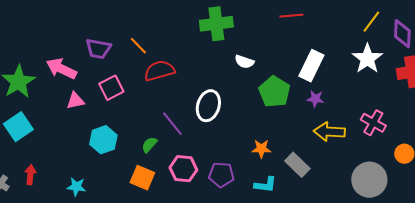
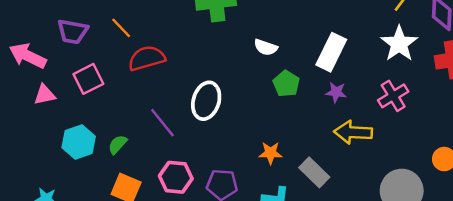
white semicircle: (244, 62) -> (266, 47), moved
green pentagon: (274, 92) -> (286, 84), size x0.7
pink cross: (373, 123) -> (393, 96), moved, turned 30
green semicircle: (149, 145) -> (118, 144), moved

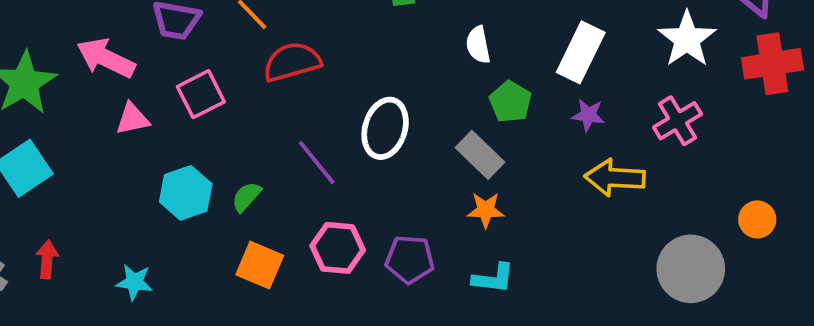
white semicircle: (266, 47) -> (478, 45), turned 60
gray rectangle: (314, 172) -> (480, 155), moved

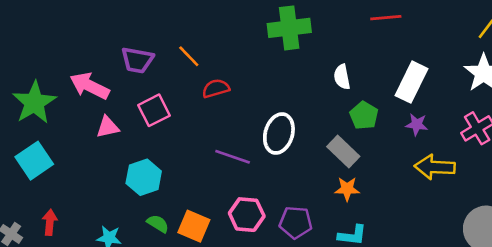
red semicircle: (292, 62) -> (216, 88), size x0.7
purple line: (317, 163) -> (233, 157), turned -32
green semicircle: (246, 197) -> (158, 224), moved, turned 80

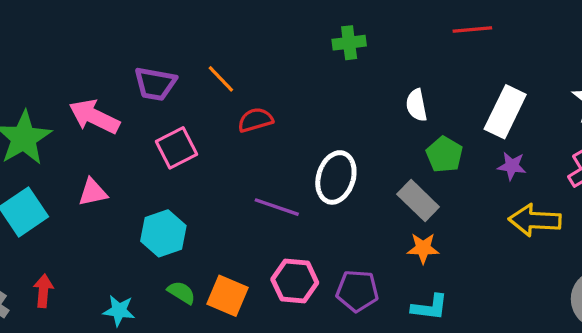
green cross: (289, 28) -> (349, 43), size x0.6
pink triangle: (108, 127) -> (93, 192), moved

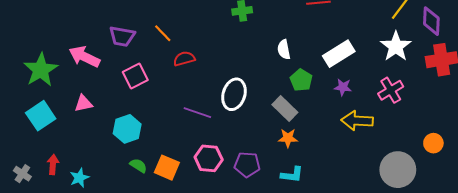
white rectangle: (505, 112) -> (339, 54), turned 32
cyan star: (119, 311) -> (79, 178), moved, turned -30

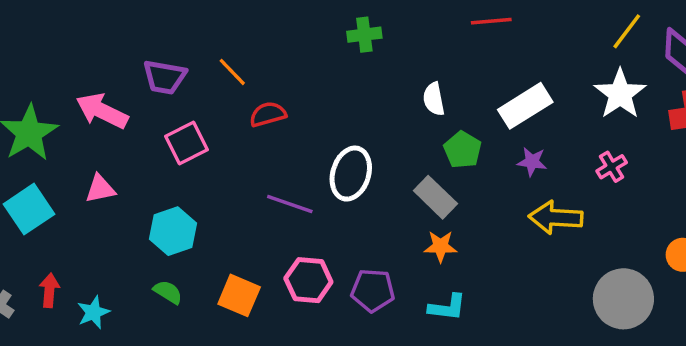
pink cross: (391, 90) -> (612, 167), size x0.7
green semicircle: (138, 166) -> (168, 292), moved

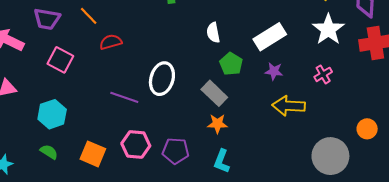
pink square: (187, 143) -> (60, 60), turned -35
cyan L-shape: (447, 307) -> (222, 161), turned 105

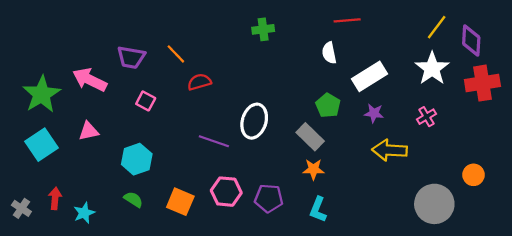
white semicircle: (213, 33) -> (329, 53), moved
pink square: (60, 60) -> (146, 101), size x0.7

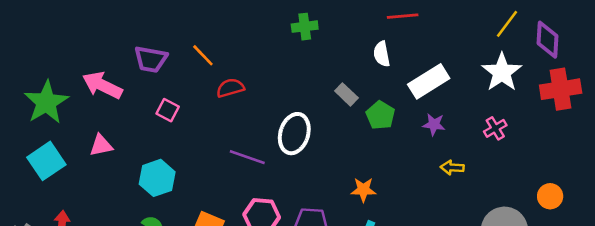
gray rectangle: (310, 137) -> (346, 94), moved, size x0.7
yellow arrow: (390, 150) -> (452, 168), size x0.6

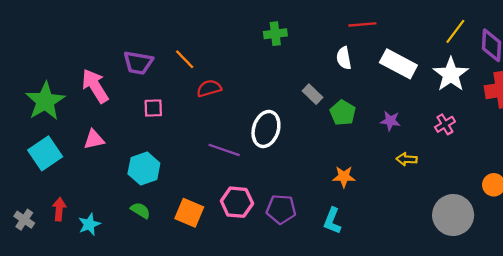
white rectangle: (429, 81) -> (398, 64), moved, turned 60
pink arrow: (102, 85) -> (95, 86), turned 32
pink square: (168, 110) -> (153, 108), turned -30
orange star: (363, 190) -> (344, 177), moved

